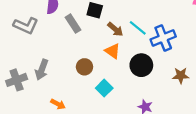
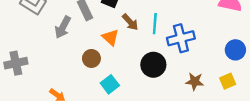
cyan line: (138, 28) -> (155, 24), turned 48
orange triangle: (112, 51) -> (110, 37), moved
gray arrow: (42, 70) -> (63, 27), moved

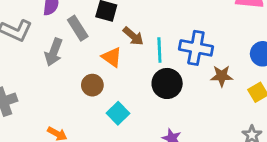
cyan line: (155, 24) -> (159, 50), moved
blue cross: (181, 38) -> (196, 48), turned 32
brown star: (195, 81) -> (222, 76), moved

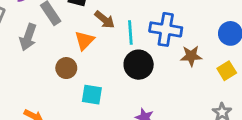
orange triangle: (112, 57) -> (84, 40), turned 40
cyan square: (118, 113) -> (92, 95), turned -35

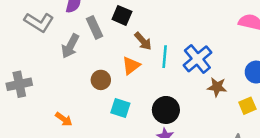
blue cross: (166, 29) -> (197, 59), turned 32
orange triangle: (84, 40) -> (131, 66), moved
black circle: (139, 65) -> (166, 110), moved

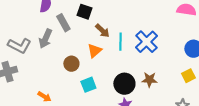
gray L-shape: (39, 22) -> (19, 46), moved
brown star: (217, 87) -> (149, 80), moved
cyan square: (120, 108) -> (88, 85), turned -35

